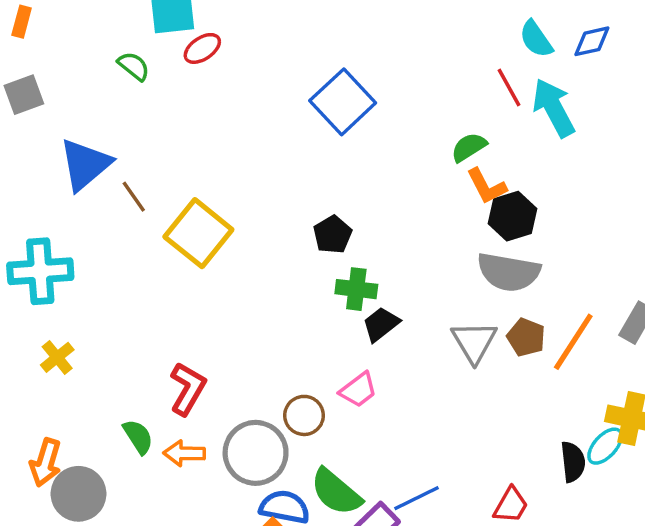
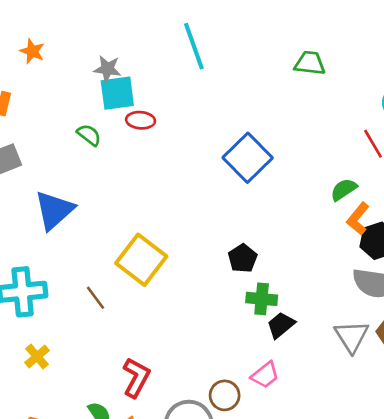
red ellipse: (202, 48) -> (141, 120), turned 40
orange L-shape: (487, 186) -> (358, 219), turned 68
brown line: (134, 197) -> (96, 298), moved

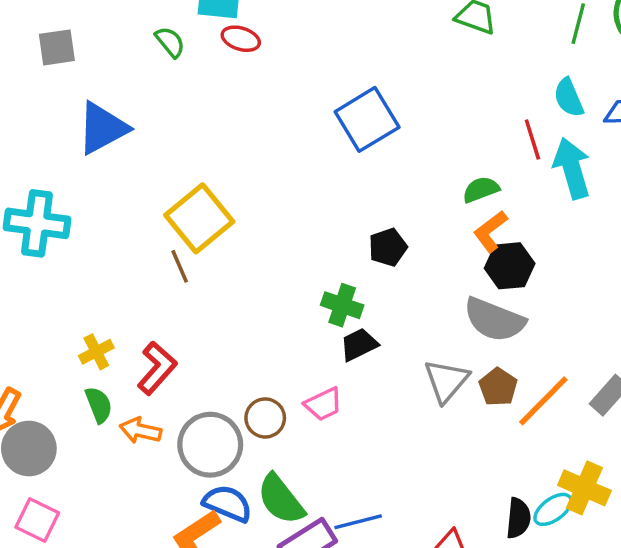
black pentagon: (243, 258) -> (388, 247), moved
brown line: (96, 298) -> (180, 266), moved
yellow cross: (37, 356) -> (96, 352), moved

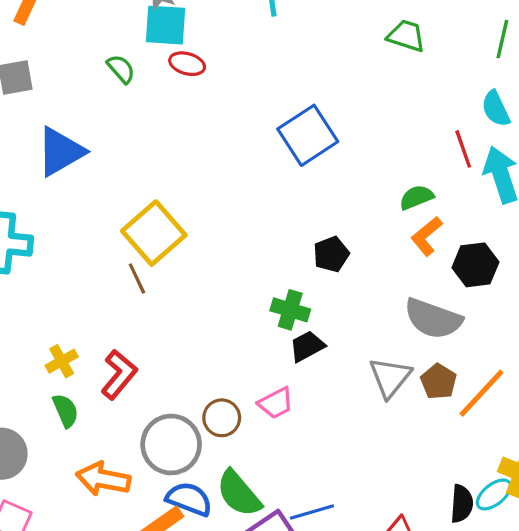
black hexagon: (510, 266) -> (475, 265), moved
orange arrow: (140, 430) -> (103, 479), moved, size x1.4

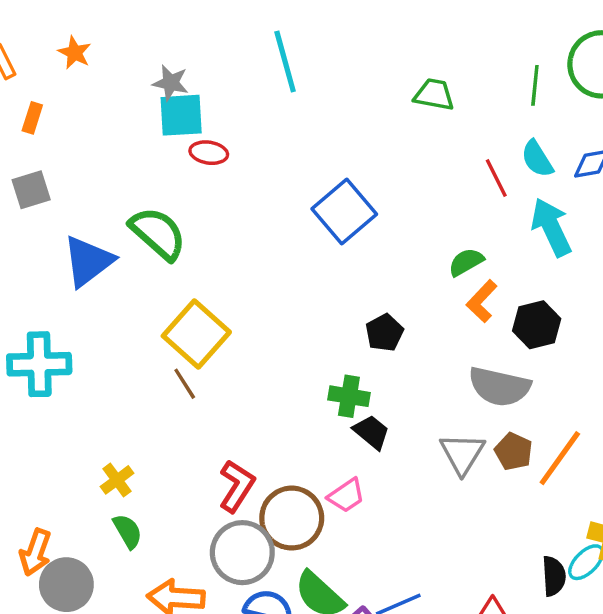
green semicircle: (121, 69) -> (158, 233), moved, size x1.8
red line: (463, 149) -> (496, 178), moved
black trapezoid: (307, 346) -> (371, 432), turned 75
red L-shape: (119, 374) -> (237, 486), moved
brown circle: (222, 418) -> (292, 518), size x1.6

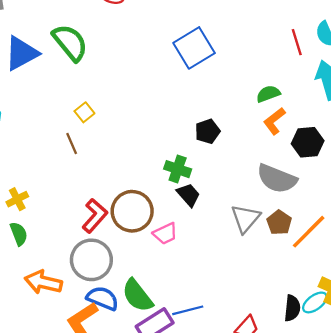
yellow square: (196, 334) -> (84, 112), size x0.5
brown circle: (292, 518) -> (132, 211), moved

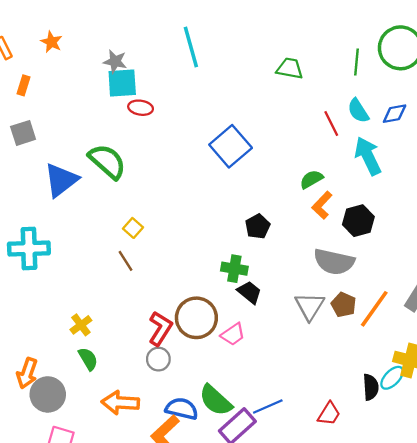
gray circle: (91, 260) -> (158, 359), moved, size x0.6

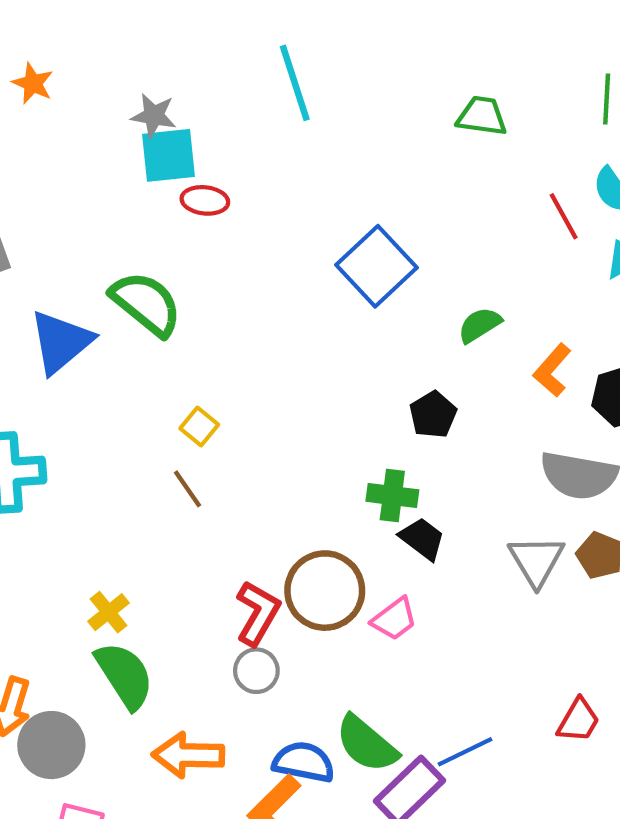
green semicircle: (311, 179) -> (480, 325), moved
green semicircle: (88, 359) -> (125, 675), size x1.6
red trapezoid: (329, 414) -> (578, 720), moved

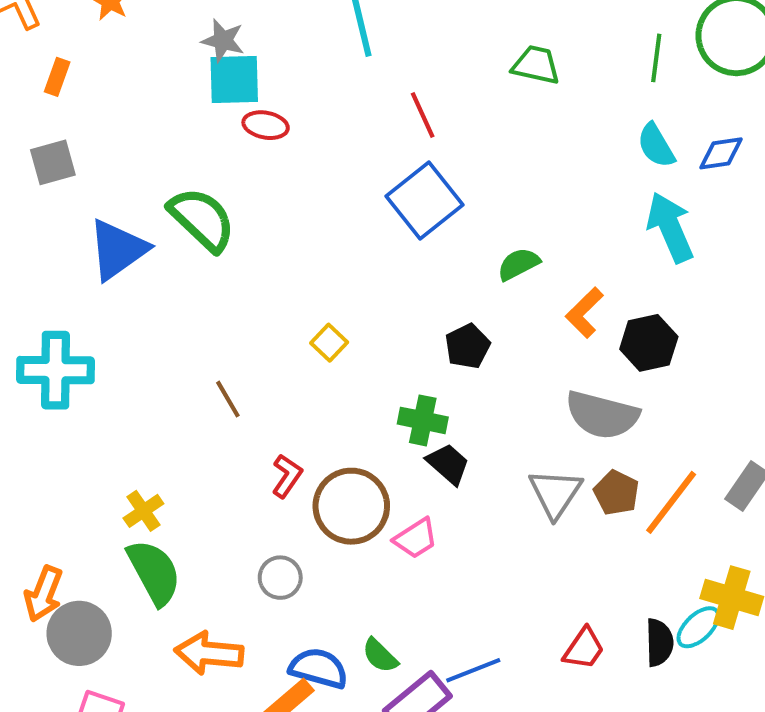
red line: (564, 216) -> (423, 115), moved
yellow square: (199, 426) -> (329, 343), moved
red L-shape: (258, 613) -> (287, 476), moved, size x0.7
green semicircle: (367, 744) -> (380, 656), size x0.6

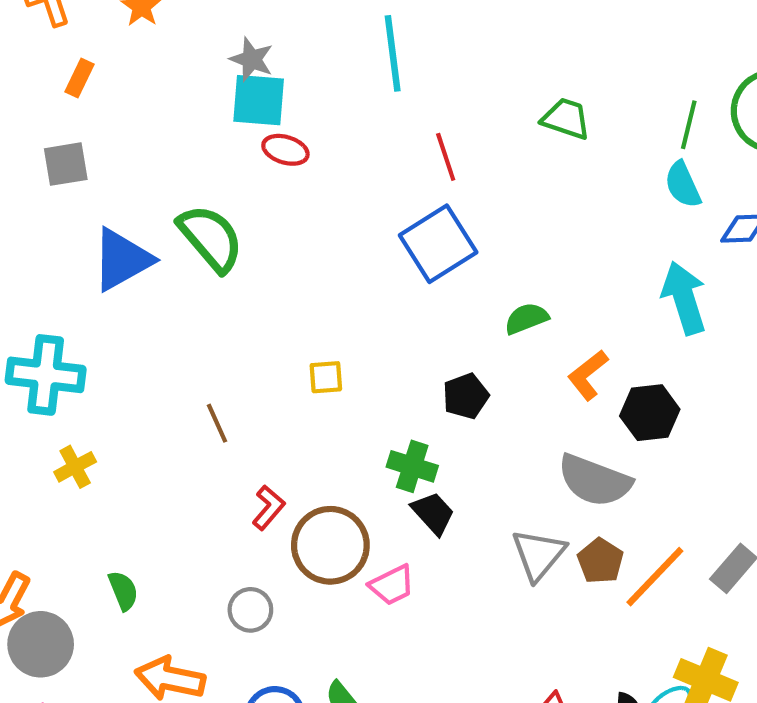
cyan semicircle: (656, 146) -> (683, 185), moved
yellow square: (329, 343) -> (326, 377), turned 36
yellow cross: (143, 511) -> (75, 467), moved
green semicircle: (154, 572) -> (123, 591), size x0.6

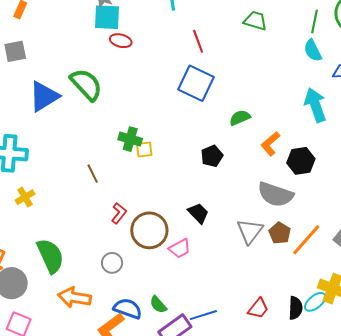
blue square: (438, 244) -> (196, 83), turned -30
green cross: (412, 466) -> (130, 139), moved
green semicircle: (123, 591) -> (50, 256), size x1.8

